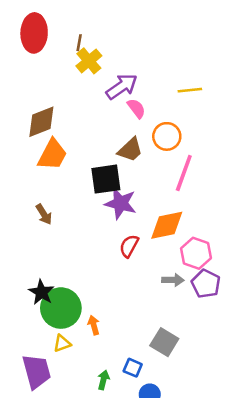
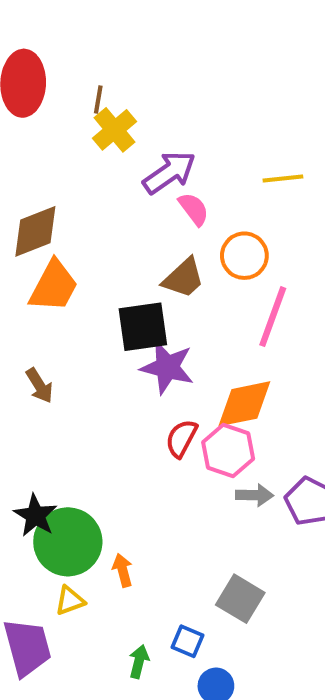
pink hexagon: (196, 253) -> (228, 451), moved

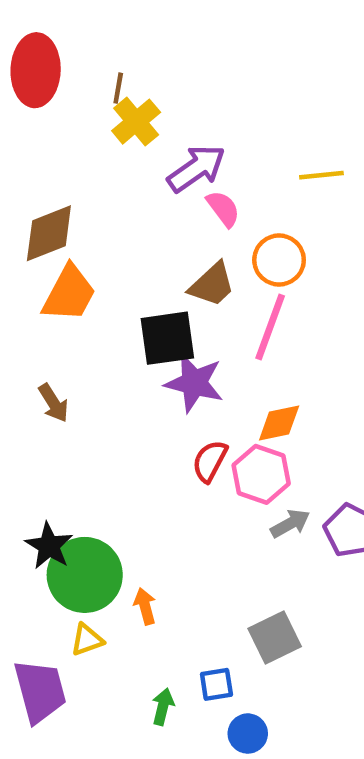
pink line: (273, 317) -> (270, 327), moved
orange diamond: (244, 404) -> (279, 423), size x0.7
gray arrow: (255, 495) -> (290, 524), turned -30
gray square: (240, 599) -> (275, 637), turned 33
blue square: (188, 641) -> (216, 684), turned -32

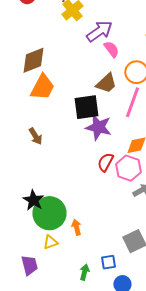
purple trapezoid: (40, 691) -> (29, 265), size x0.7

